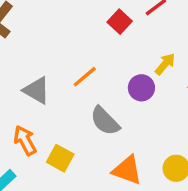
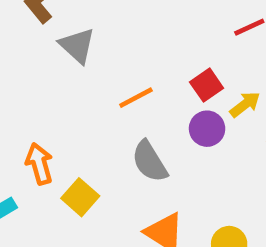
red square: (120, 22) -> (207, 85), moved
gray triangle: (37, 90) -> (77, 46), moved

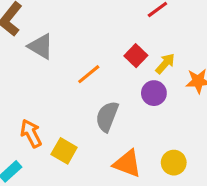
purple circle: (207, 129) -> (154, 93), moved
gray semicircle: (150, 161) -> (107, 116), turned 64

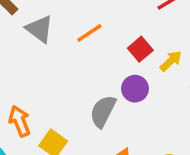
orange line: (89, 74) -> (89, 33), moved
purple circle: (154, 93) -> (135, 89), moved

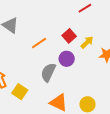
orange line: (89, 33) -> (39, 43), moved

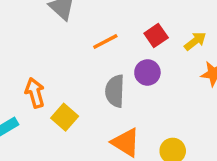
yellow arrow: (87, 42) -> (195, 41), moved
gray semicircle: (48, 72) -> (115, 91), turned -30

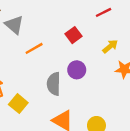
red square: (156, 36) -> (74, 35), moved
orange line: (105, 41) -> (34, 48), moved

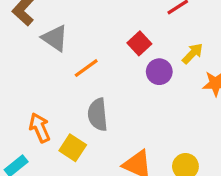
purple circle: (77, 70) -> (159, 72), moved
gray semicircle: (54, 84) -> (98, 115), moved

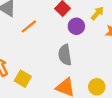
gray semicircle: (98, 115) -> (65, 55), moved

